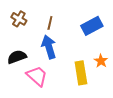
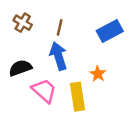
orange star: (101, 61) -> (98, 74), moved
yellow rectangle: (81, 73) -> (78, 97), moved

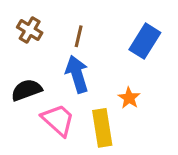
blue rectangle: (110, 31) -> (145, 41), turned -30

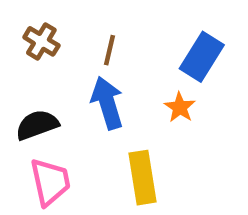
orange star: (129, 98) -> (180, 107), moved
pink trapezoid: (58, 120) -> (50, 182), moved, turned 36

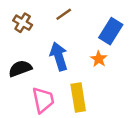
brown line: (110, 50) -> (64, 14), moved, turned 42
pink trapezoid: (50, 182) -> (43, 100), moved

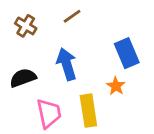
blue rectangle: (111, 31) -> (127, 53), moved, turned -55
orange star: (99, 59) -> (116, 86), moved

